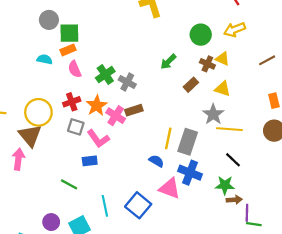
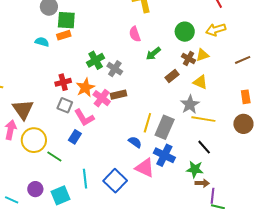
yellow triangle: (222, 59) -> (202, 55), turned -48
pink semicircle: (75, 69) -> (135, 34), moved
yellow circle: (38, 112) -> (34, 140), moved
blue rectangle: (90, 161) -> (75, 137), turned -56

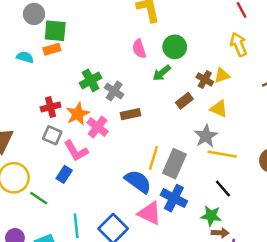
yellow arrow: (216, 30) -> (239, 44), turned 84
green circle: (185, 32) -> (175, 47), moved
brown rectangle: (119, 95) -> (131, 114), moved
blue semicircle: (135, 142) -> (138, 182), size x1.6

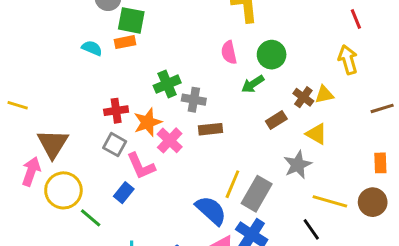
gray cross: (114, 91) -> (194, 100), turned -30
yellow line: (222, 154) -> (330, 201), moved

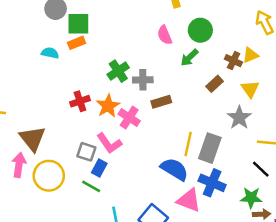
yellow triangle: (316, 134) -> (250, 89), turned 36
gray square: (115, 145) -> (86, 152), moved
green line: (91, 218) -> (91, 186), moved

